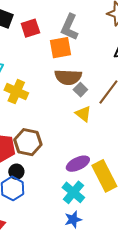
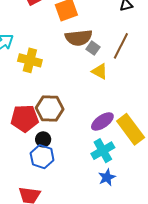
cyan cross: (73, 192) -> (103, 151), turned 30

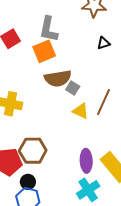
brown line: (121, 46) -> (104, 102), moved
purple ellipse: (102, 121) -> (86, 161), turned -55

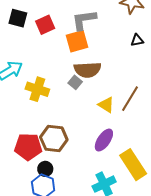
gray L-shape: (48, 29) -> (84, 20), turned 64
gray square: (73, 88) -> (75, 82), moved
purple ellipse: (86, 161) -> (104, 140), moved, turned 30

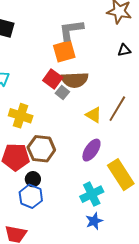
red square: (45, 25) -> (53, 79), moved, turned -30
yellow cross: (37, 89) -> (21, 116), moved

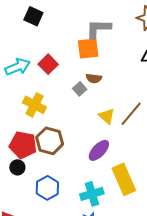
red square: (53, 79) -> (48, 64), moved
brown semicircle: (75, 80) -> (94, 78), size x0.6
black circle: (33, 179) -> (17, 167), moved
blue hexagon: (31, 196) -> (47, 188), moved

